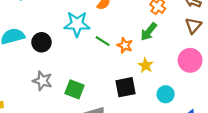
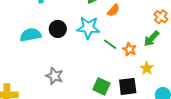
black circle: (41, 42) -> (58, 29), moved
green square: (74, 89) -> (101, 86), moved

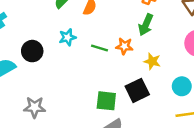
cyan star: (88, 28) -> (67, 37), size x0.6
gray star: (54, 76) -> (35, 107), moved

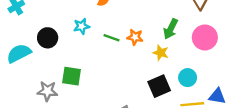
green arrow: (146, 25) -> (171, 29), moved
black square: (137, 90) -> (159, 86), moved
green square: (106, 101) -> (71, 76), moved

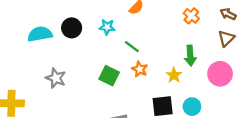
green arrow: (171, 29) -> (190, 56), turned -48
orange star: (135, 37) -> (140, 69), moved
green square: (71, 76) -> (109, 76), moved

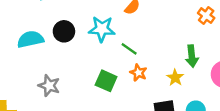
orange cross: (191, 16) -> (206, 16), moved
cyan star: (107, 27) -> (102, 29), size x1.5

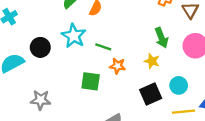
cyan star: (102, 29) -> (74, 36), turned -30

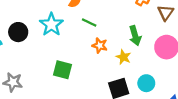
green line: (103, 47) -> (89, 22), moved
orange star: (118, 66) -> (100, 45), moved

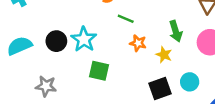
cyan star: (51, 25) -> (84, 39), moved
black circle: (18, 32) -> (56, 41), moved

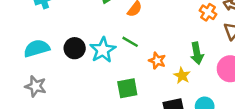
green line: (126, 19) -> (130, 42), moved
green square: (99, 71) -> (127, 88), moved, turned -30
gray star: (46, 86) -> (36, 86), moved

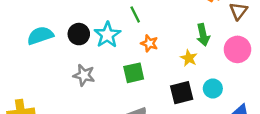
green line: (130, 42) -> (135, 14), moved, turned 35
orange star: (157, 61) -> (149, 43), moved
gray star: (36, 86) -> (84, 75), moved

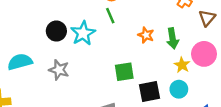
cyan semicircle: (40, 36) -> (20, 62), moved
orange star: (149, 43) -> (146, 35), moved
yellow star: (189, 58) -> (182, 65), moved
green square: (134, 73) -> (124, 72), moved

